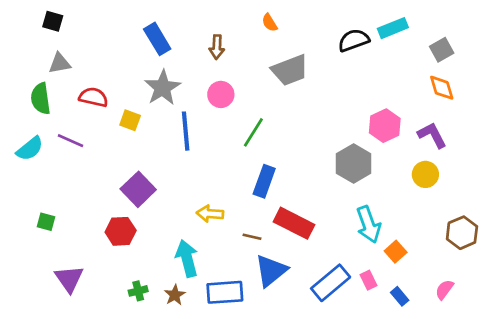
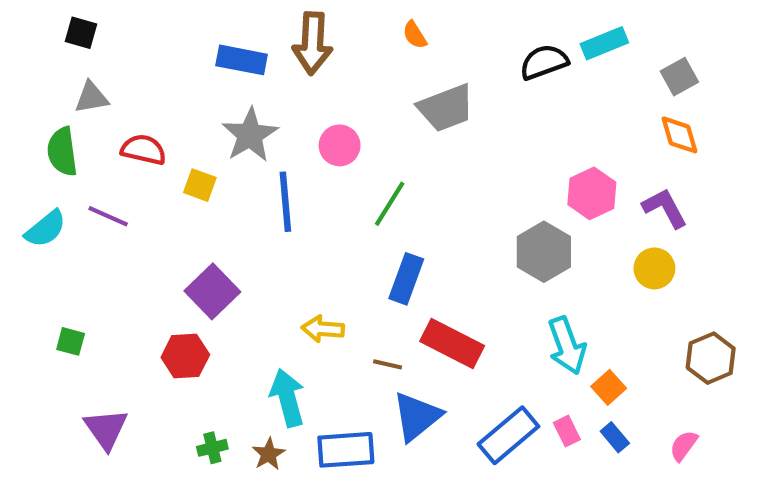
blue rectangle: (157, 39) -> (242, 60), turned -48
brown arrow: (217, 47) -> (312, 43), moved, size x1.6
blue rectangle: (400, 296) -> (615, 437), moved

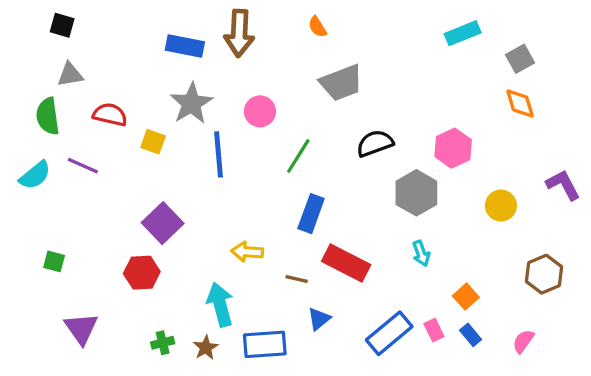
black semicircle: (544, 62) -> (375, 143), moved
purple L-shape: (665, 208) -> (563, 185), moved
cyan arrow: (567, 346) -> (421, 253), moved, size x0.6
blue triangle: (417, 416) -> (319, 319), size x0.6

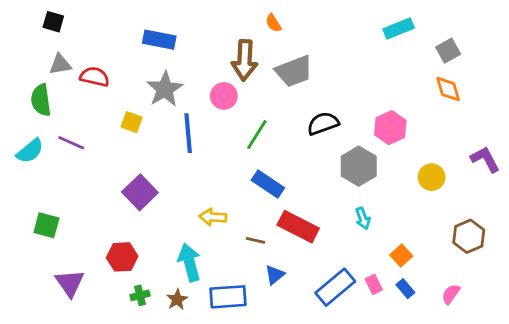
brown arrow: (239, 33) -> (245, 60), moved
red semicircle: (110, 115) -> (95, 77), moved
blue rectangle: (311, 214) -> (268, 184), turned -76
green square: (54, 261) -> (46, 225), size x1.4
red hexagon: (142, 273) -> (122, 257), moved

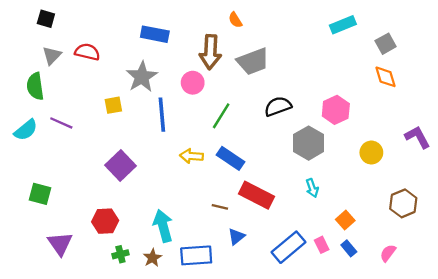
blue rectangle: (159, 40) -> (155, 34), moved
gray triangle: (60, 64) -> (52, 55), turned -36
red semicircle: (95, 77) -> (87, 52), moved
yellow square: (132, 122) -> (113, 105), turned -30
yellow arrow: (213, 217) -> (191, 156), moved

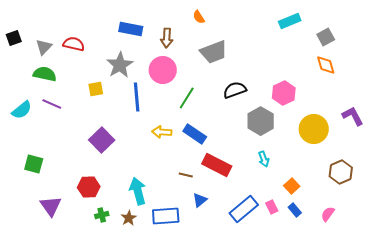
black square: (46, 19) -> (14, 38), moved, turned -35
brown arrow: (210, 52) -> (167, 38), moved, size x0.7
pink circle: (193, 83) -> (163, 70), size x1.4
green semicircle: (35, 86) -> (45, 74), moved, turned 110
yellow circle: (371, 153) -> (314, 129), size x1.5

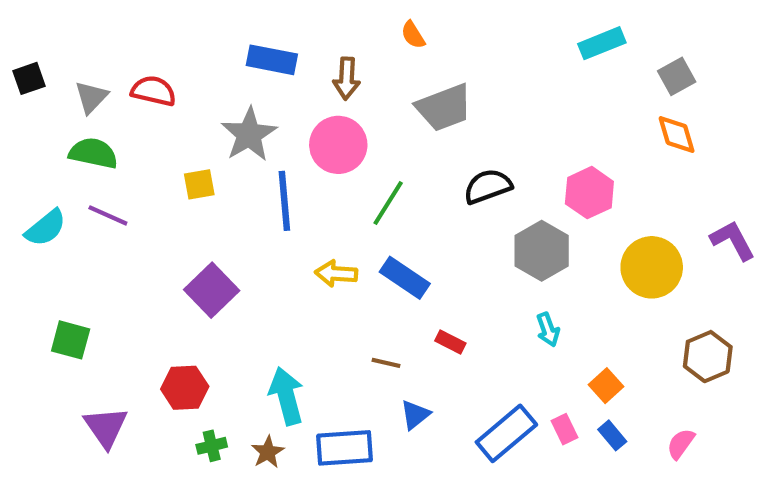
red rectangle: (217, 165) -> (450, 342), size x0.5

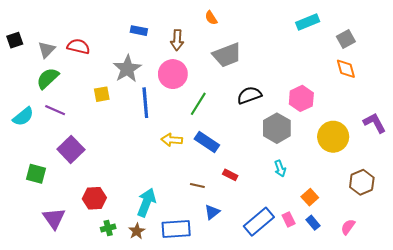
blue rectangle: (272, 60) -> (139, 31), size x0.7
green semicircle: (93, 153) -> (48, 78), turned -55
purple square: (212, 290) -> (71, 149), moved
cyan arrow: (286, 396) -> (146, 202), turned 36

